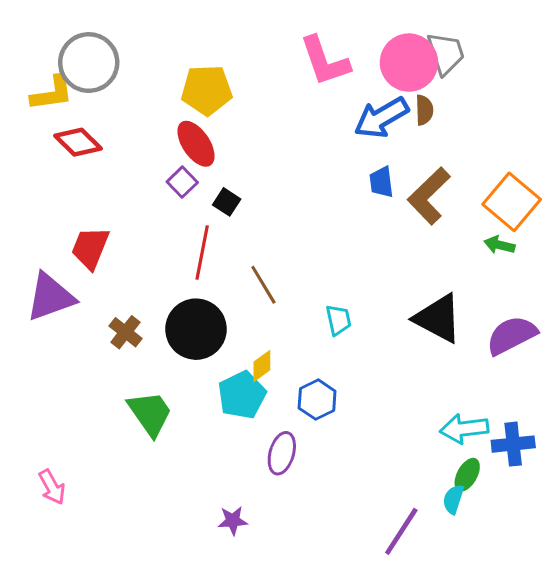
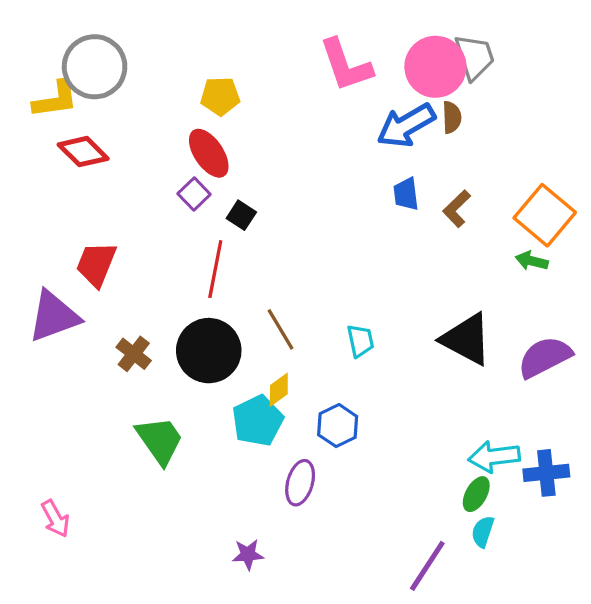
yellow pentagon: (207, 90) -> (220, 96), size x0.7
brown L-shape: (429, 196) -> (457, 209), size x0.6
brown line: (263, 285) -> (280, 329), moved
green ellipse: (467, 475) -> (476, 494), moved

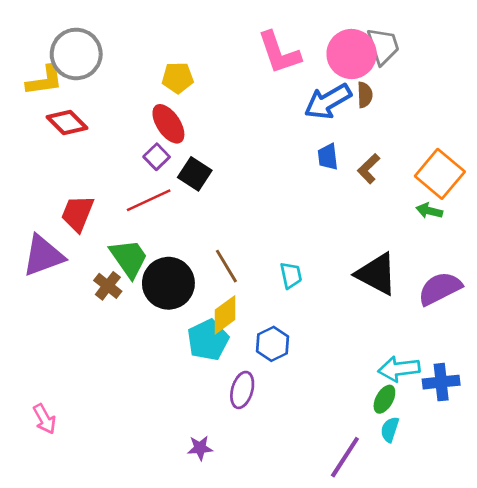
black square: (241, 215) -> (195, 174), size x1.4
red line: (215, 269) -> (149, 200), moved, turned 54
yellow diamond: (279, 390) -> (225, 315), size x1.4
green trapezoid: (160, 440) -> (129, 258), moved

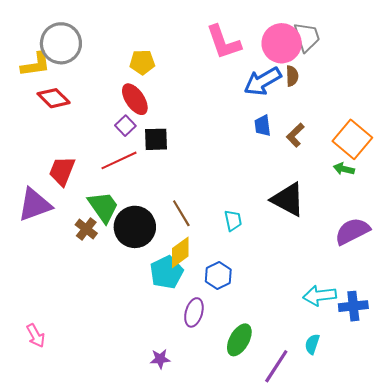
black square: (195, 174) -> (156, 139), turned -35
black triangle: (377, 274) -> (288, 199), moved
green ellipse: (384, 399) -> (239, 340), moved, size x1.4

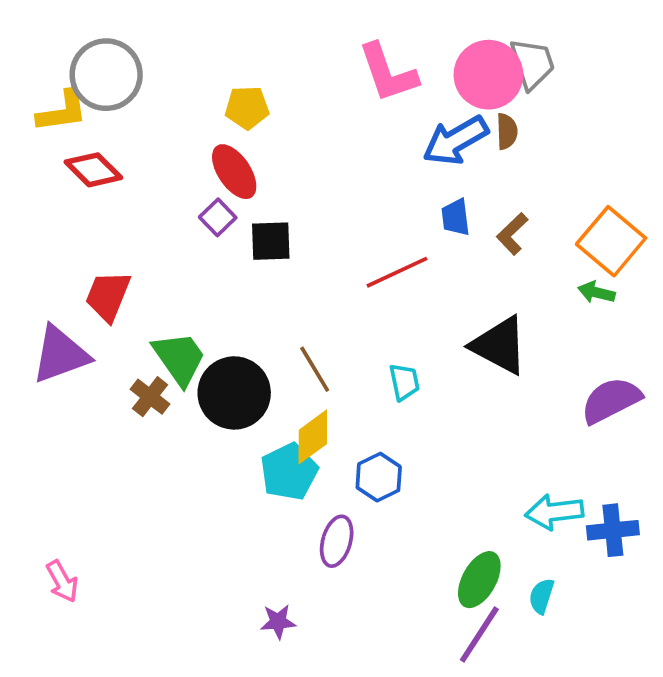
red line: (119, 160) -> (397, 272), moved
green ellipse: (239, 340) -> (479, 580), moved

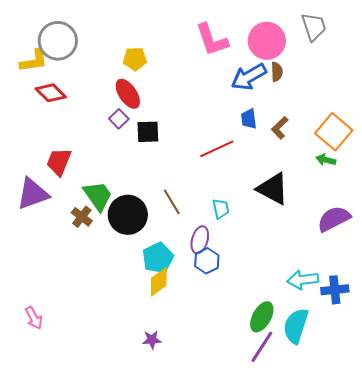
gray trapezoid: (532, 64) -> (314, 27), moved
yellow diamond: (313, 437) -> (159, 282), moved
purple ellipse: (337, 541) -> (200, 240), moved
cyan semicircle: (542, 596) -> (296, 326), size x1.8

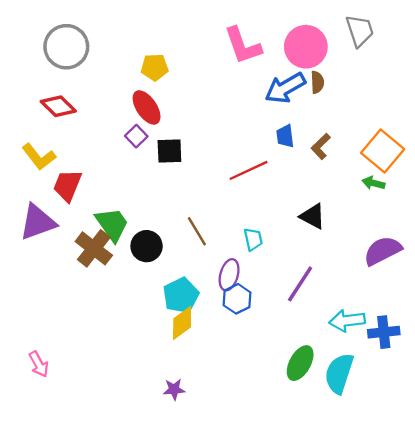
yellow L-shape: (34, 61) -> (39, 157), moved, turned 60
black triangle: (273, 189) -> (313, 216), size x0.7
black circle: (128, 215) -> (147, 246), size x0.7
brown cross: (82, 217) -> (94, 248), size x1.5
purple line: (262, 347) -> (300, 284), moved

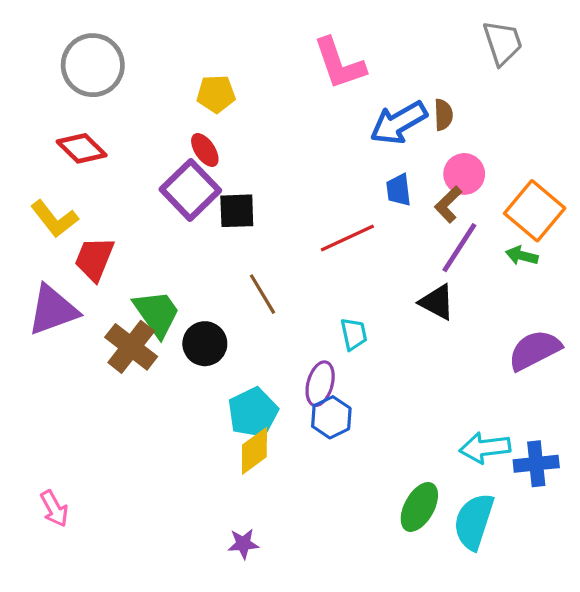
pink circle: (306, 47) -> (464, 174), moved, size x0.7
red ellipse: (147, 107) -> (205, 150), size x0.7
purple square: (136, 136) -> (190, 190), size x1.8
brown line: (197, 231) -> (262, 294), moved
purple line: (300, 284) -> (459, 248), moved

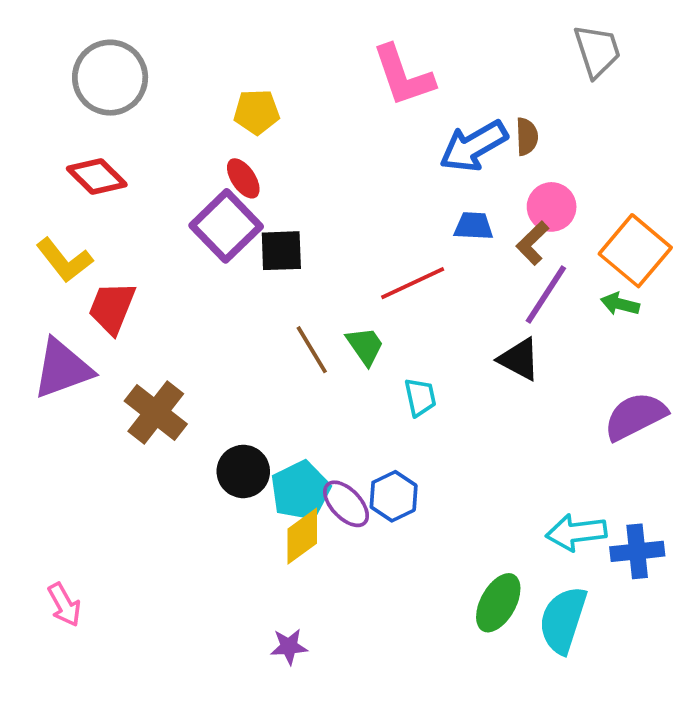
blue trapezoid: (399, 190) -> (474, 226), turned 100
green trapezoid: (157, 313) -> (365, 346), moved, size x0.7
black circle: (205, 344) -> (243, 471), moved
purple ellipse: (320, 384) -> (346, 504), moved, turned -60

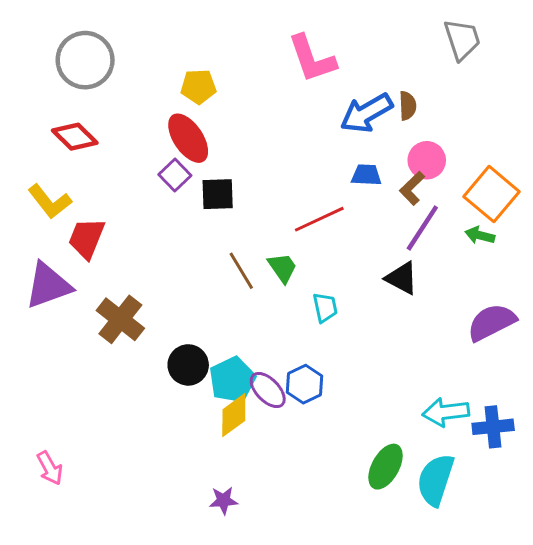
red ellipse: (243, 178) -> (188, 138), size x1.6
purple square: (226, 226) -> (175, 175), size x0.6

